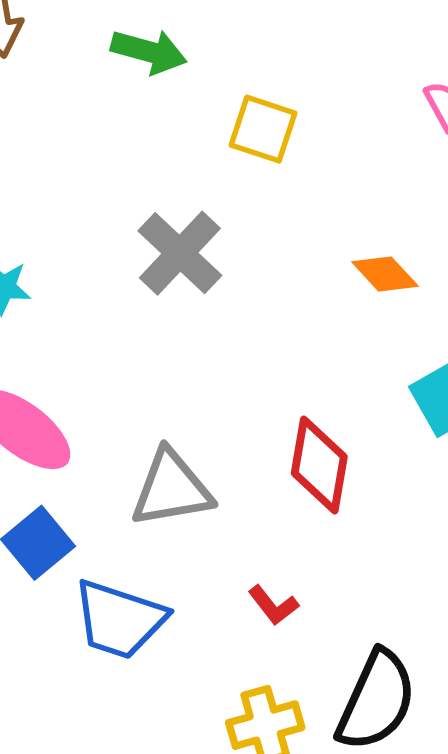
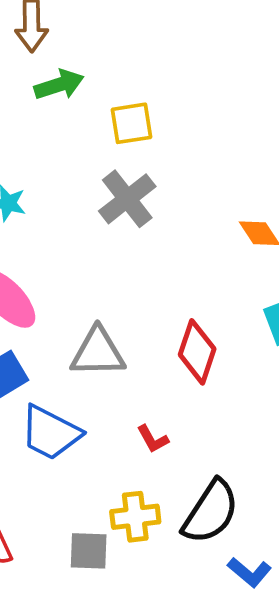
green arrow: (149, 51) -> (59, 85), moved, turned -42
yellow square: (263, 129) -> (131, 123), moved, turned -36

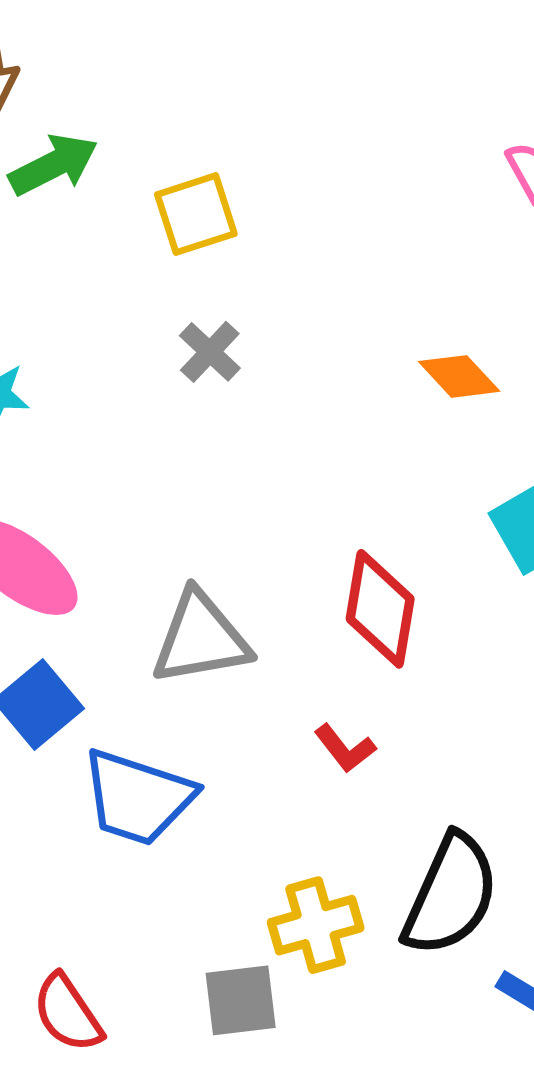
gray cross: (127, 199) -> (210, 352), size x0.6
red L-shape: (153, 439) -> (345, 748), moved

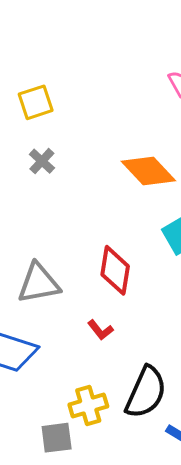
orange diamond: (459, 376) -> (148, 171), size x1.6

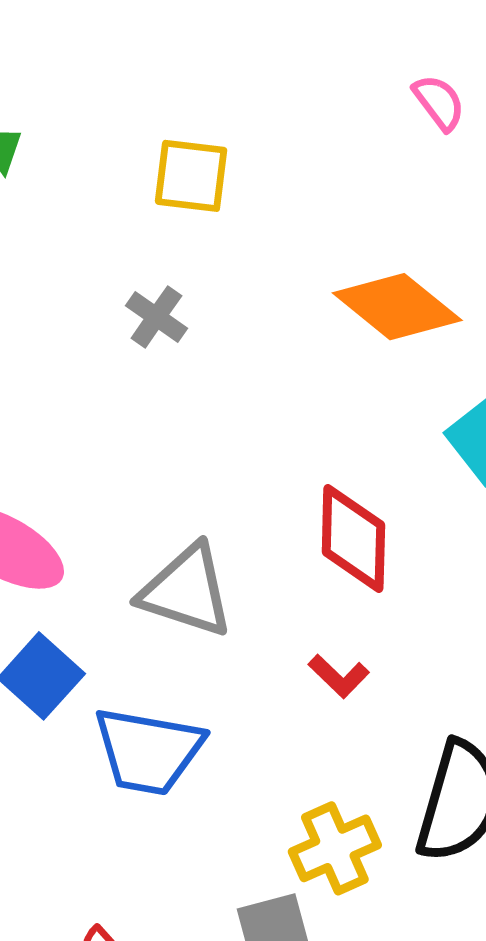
yellow square: (36, 102) -> (191, 176), moved, turned 33
gray triangle: (39, 283) -> (186, 591), turned 36

